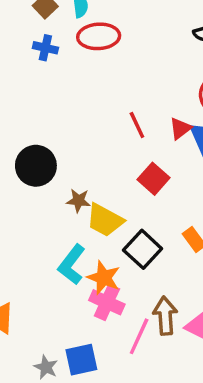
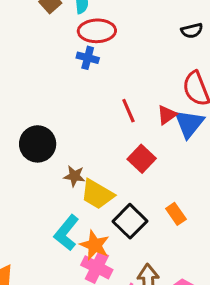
blue cross: (45, 48) -> (88, 58), moved

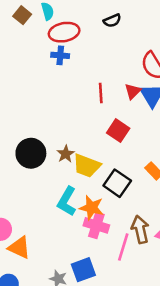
black semicircle: (192, 31) -> (112, 21), moved
red line: (128, 111) -> (101, 93), turned 30
black circle: (38, 144) -> (31, 153), moved
brown star: (74, 176) -> (66, 154), turned -30

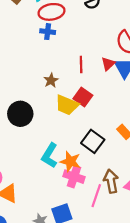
red square: (118, 131) -> (83, 97), moved
brown star: (66, 154) -> (51, 80), moved
yellow trapezoid: (87, 166) -> (67, 105), moved

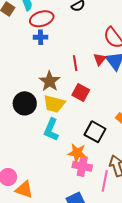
brown star: (51, 80) -> (50, 81), size x1.5
yellow trapezoid: (67, 105) -> (54, 104), moved
black circle: (20, 114) -> (25, 103), moved
cyan L-shape: (50, 155) -> (51, 130), moved

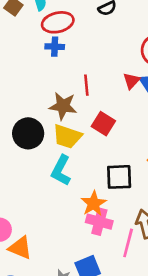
red line: (75, 63) -> (86, 85), moved
brown star: (50, 81) -> (63, 106), turned -30
black square: (95, 132) -> (119, 177), turned -35
orange star: (77, 153) -> (94, 203), turned 30

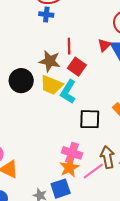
red square: (103, 124) -> (77, 67), moved
cyan L-shape: (61, 170) -> (68, 92), moved
orange star: (94, 203) -> (69, 168), moved
pink line: (128, 243) -> (93, 171), turned 35

